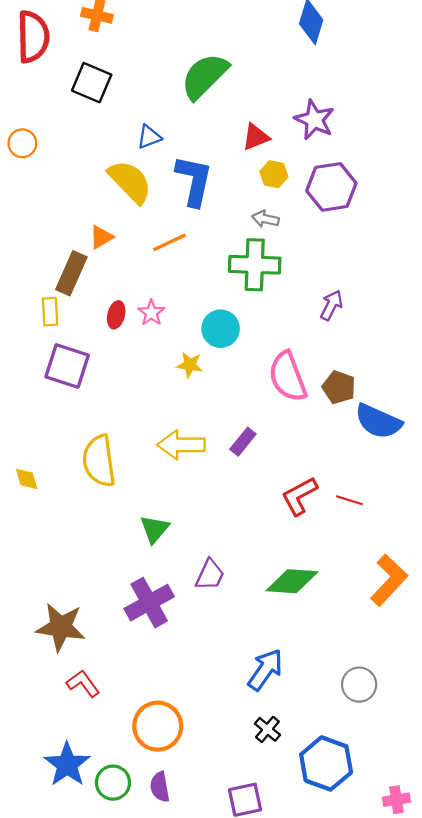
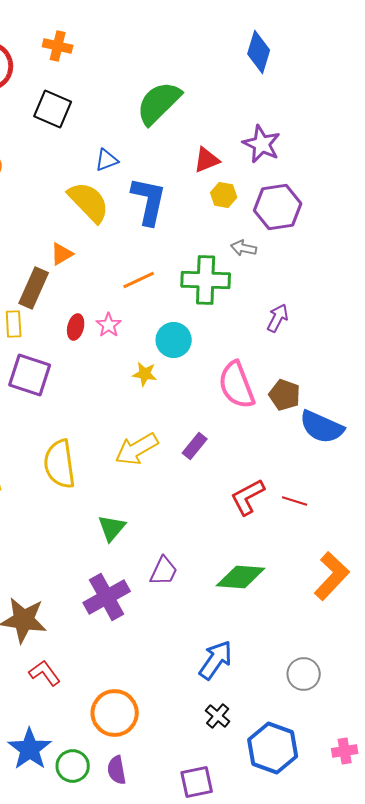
gray arrow: (265, 219) -> (244, 248), moved
orange line: (169, 242) -> (139, 280), moved
yellow arrow: (181, 445) -> (137, 449), turned -30
pink cross: (396, 800) -> (345, 751), moved

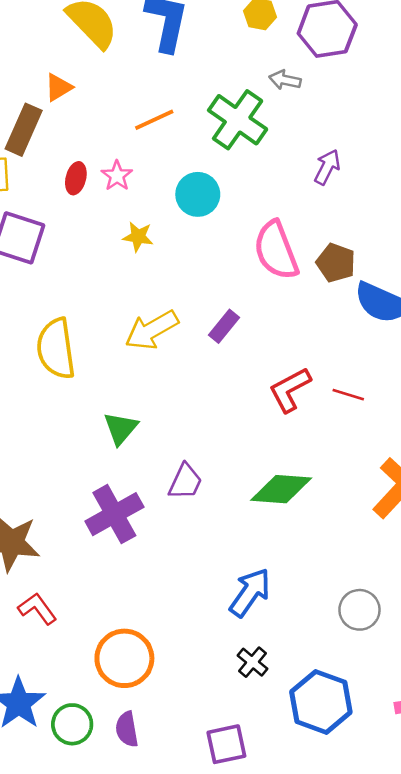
green cross: (206, 280) -> (238, 120), turned 33
yellow star: (145, 374) -> (138, 237), moved

